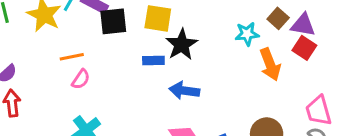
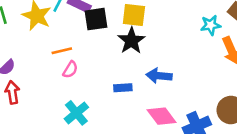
black star: (182, 45) -> (131, 41), moved
blue rectangle: (153, 60) -> (123, 88), moved

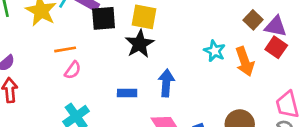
cyan star: (211, 25) -> (215, 51), moved, turned 30
blue arrow: (159, 76) -> (166, 83), turned 85

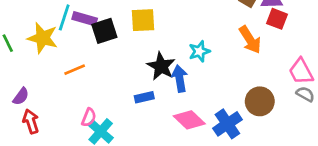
black star: (140, 44) -> (161, 66), moved
cyan star: (215, 51) -> (199, 51), moved, turned -30
pink semicircle: (73, 70) -> (89, 117), moved

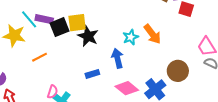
cyan line: (64, 17) -> (29, 19), turned -54
yellow square: (143, 20) -> (77, 23), moved
orange arrow: (250, 40) -> (152, 34), moved
black star: (161, 66) -> (88, 36), moved

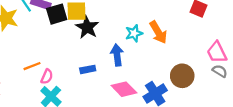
orange line: (40, 57) -> (32, 66), moved
pink semicircle: (53, 92) -> (47, 77), moved

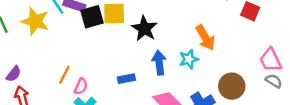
black star: (87, 27) -> (144, 29), moved
cyan star: (134, 33) -> (189, 59), moved
orange line: (32, 66) -> (64, 75), turned -42

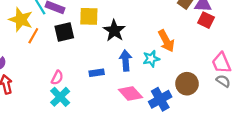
black square: (92, 17) -> (64, 32), moved
orange line: (64, 75) -> (33, 36), moved

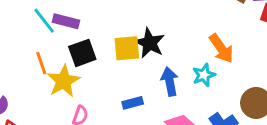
yellow square: (89, 16) -> (127, 48), moved
yellow star: (21, 20) -> (63, 81), moved, turned 30
orange line: (33, 36) -> (41, 63), turned -42

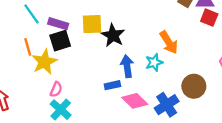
purple rectangle: (66, 21) -> (58, 24), moved
yellow square: (127, 48) -> (92, 24), moved
blue rectangle: (133, 103) -> (112, 85), moved

